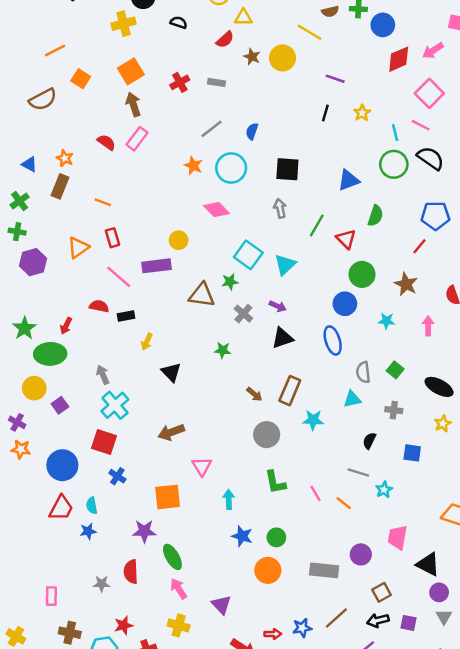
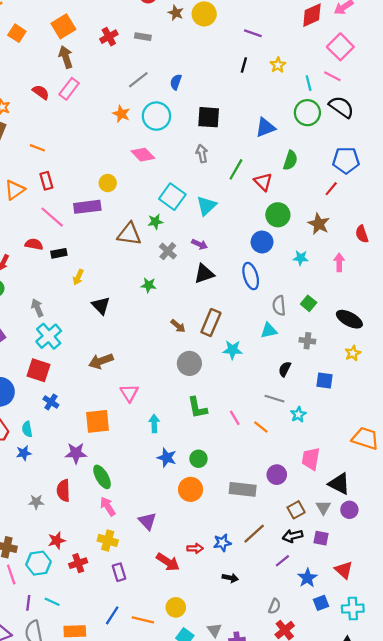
gray triangle: (444, 617) -> (323, 508), moved

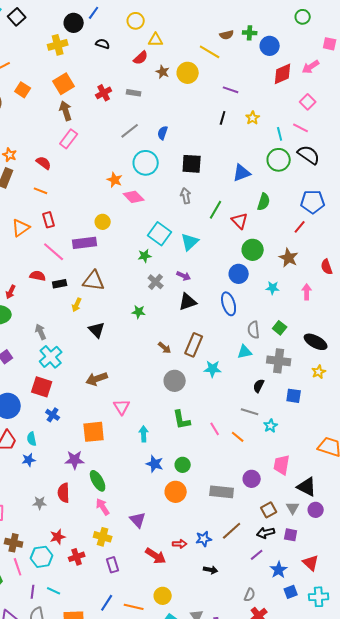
pink square: (340, 47) -> (308, 102), size x0.7
red semicircle: (41, 92) -> (44, 163), moved
orange star: (121, 114) -> (115, 180), moved
brown triangle: (129, 234) -> (94, 281), moved
gray cross: (307, 341) -> (279, 361), size x1.6

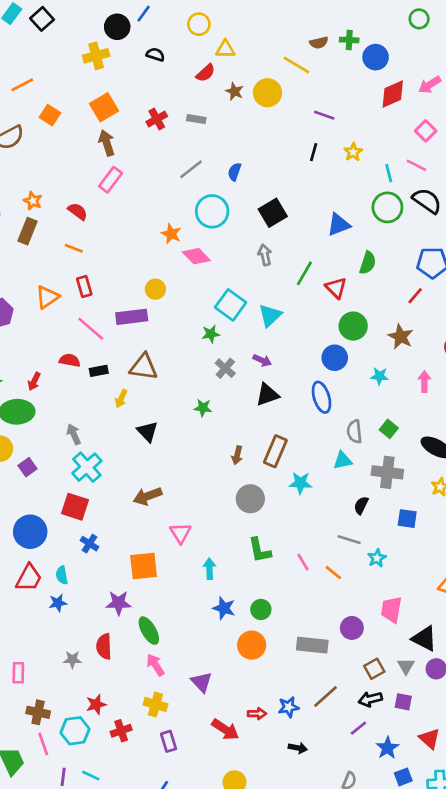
black square: (192, 164) -> (273, 213), turned -35
brown arrow: (165, 348) -> (237, 455), turned 64

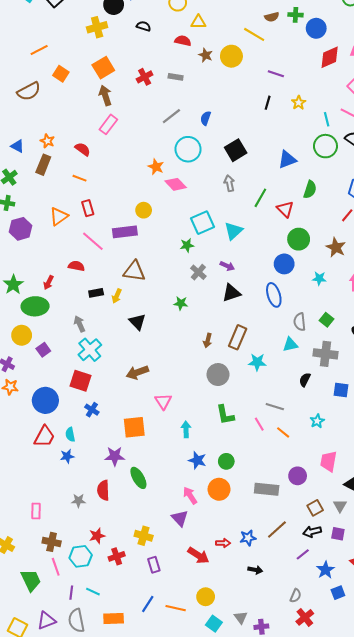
red semicircle: (206, 73) -> (183, 41), turned -126
cyan square: (231, 305) -> (202, 223), turned 30
black rectangle: (99, 371) -> (96, 293), moved
gray line: (349, 540) -> (275, 407), moved
pink arrow: (155, 665) -> (190, 495), moved

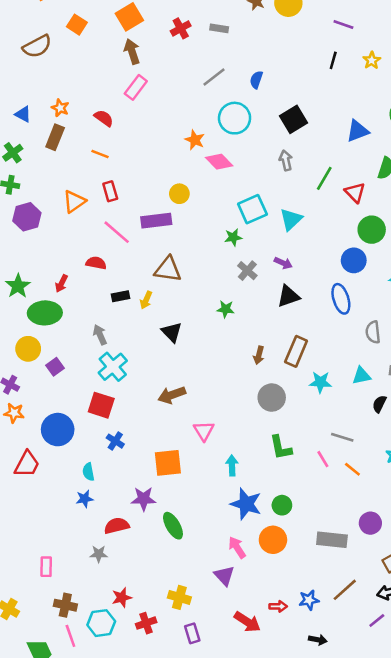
cyan triangle: (290, 345) -> (361, 376), moved
red trapezoid: (44, 437) -> (27, 464), moved
blue star: (197, 460) -> (246, 504), size x1.4
red semicircle: (103, 490) -> (117, 526), moved, turned 78

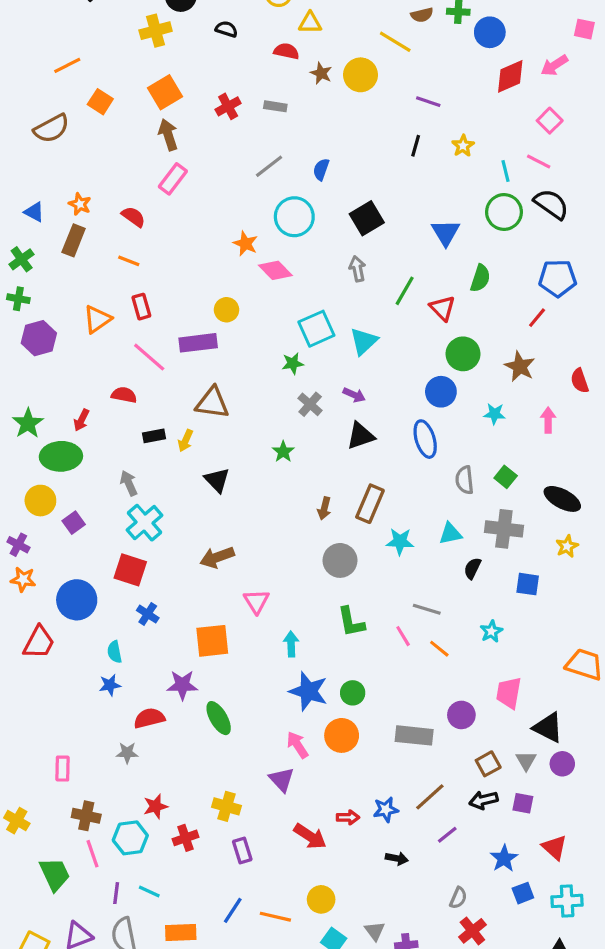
blue triangle: (358, 131) -> (446, 232), turned -40
green star: (226, 309) -> (283, 452), turned 30
purple line: (377, 621) -> (447, 835), moved

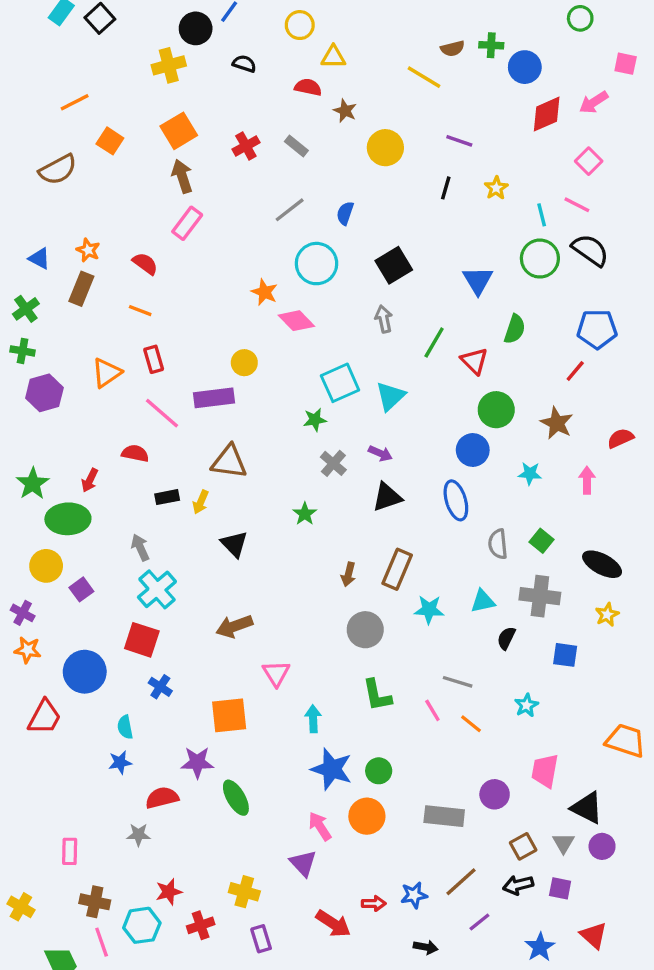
yellow circle: (361, 75) -> (385, 148), moved
gray rectangle: (275, 106) -> (296, 146), turned 30
red semicircle: (580, 381) -> (621, 438), turned 85

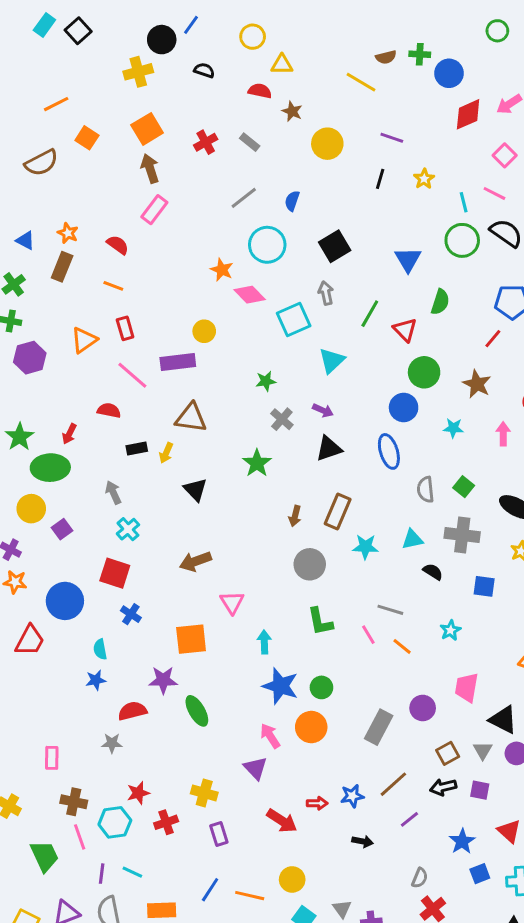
cyan square: (340, 383) -> (294, 320), moved
green star: (305, 514) -> (257, 463), size x1.4
cyan cross: (157, 589) -> (128, 529), size x0.7
black semicircle: (506, 638) -> (433, 572), turned 96
gray rectangle: (444, 816) -> (379, 727), turned -68

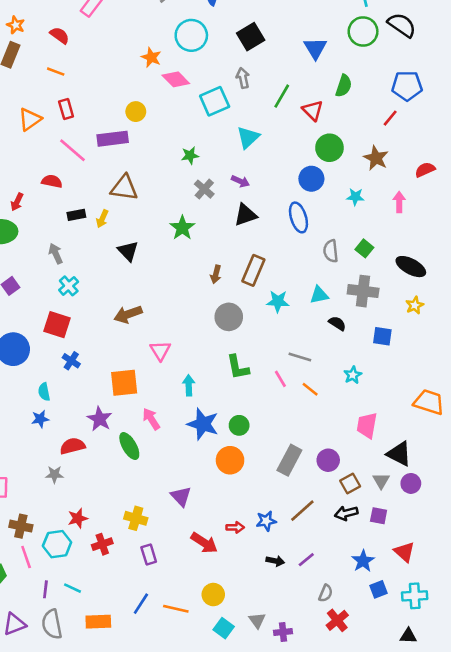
purple star: (163, 680) -> (100, 419), turned 30
purple circle: (423, 708) -> (328, 460), moved
pink arrow: (270, 736) -> (151, 419), moved
purple line: (409, 819) -> (306, 560), moved

